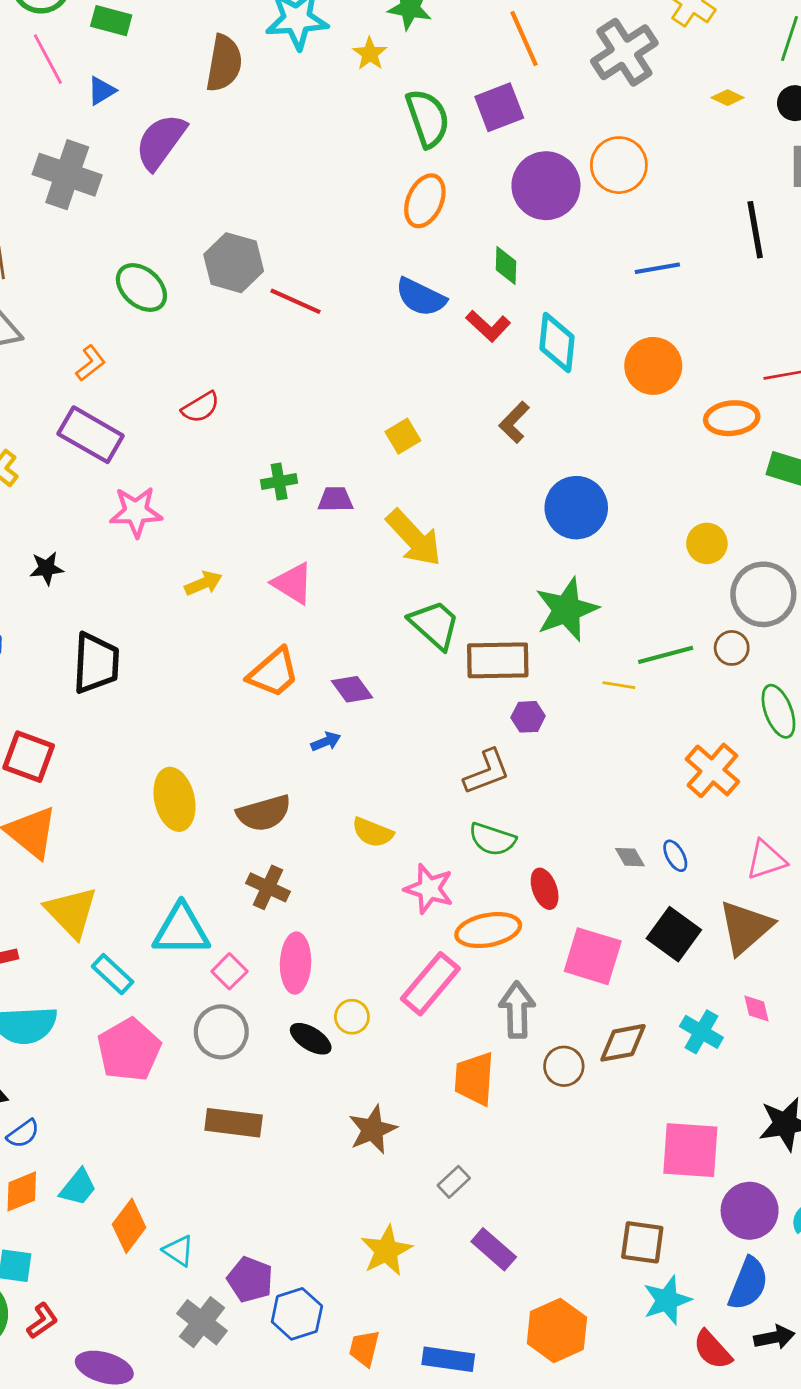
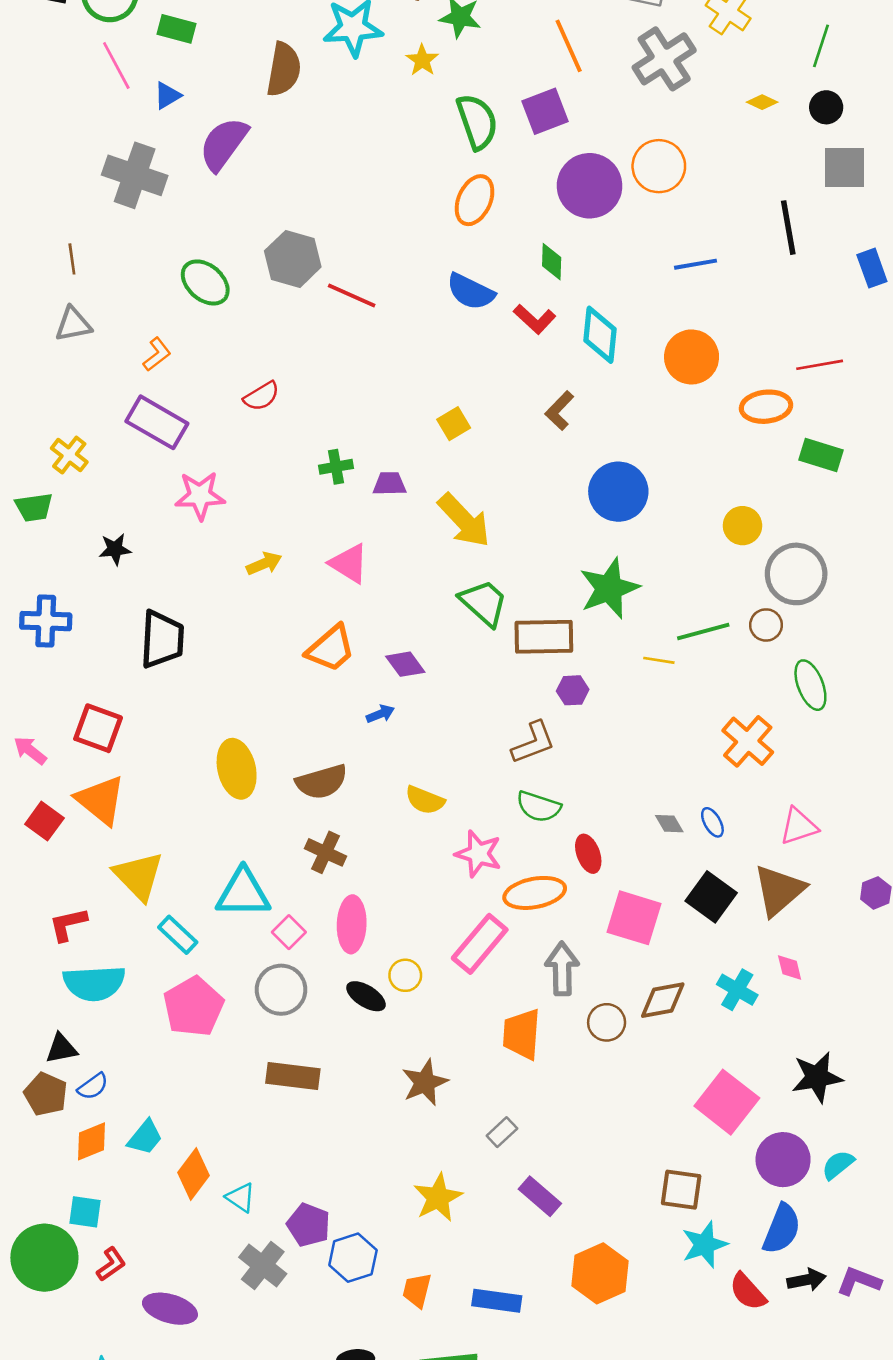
pink square: (690, 1150) -> (727, 1102), turned 34

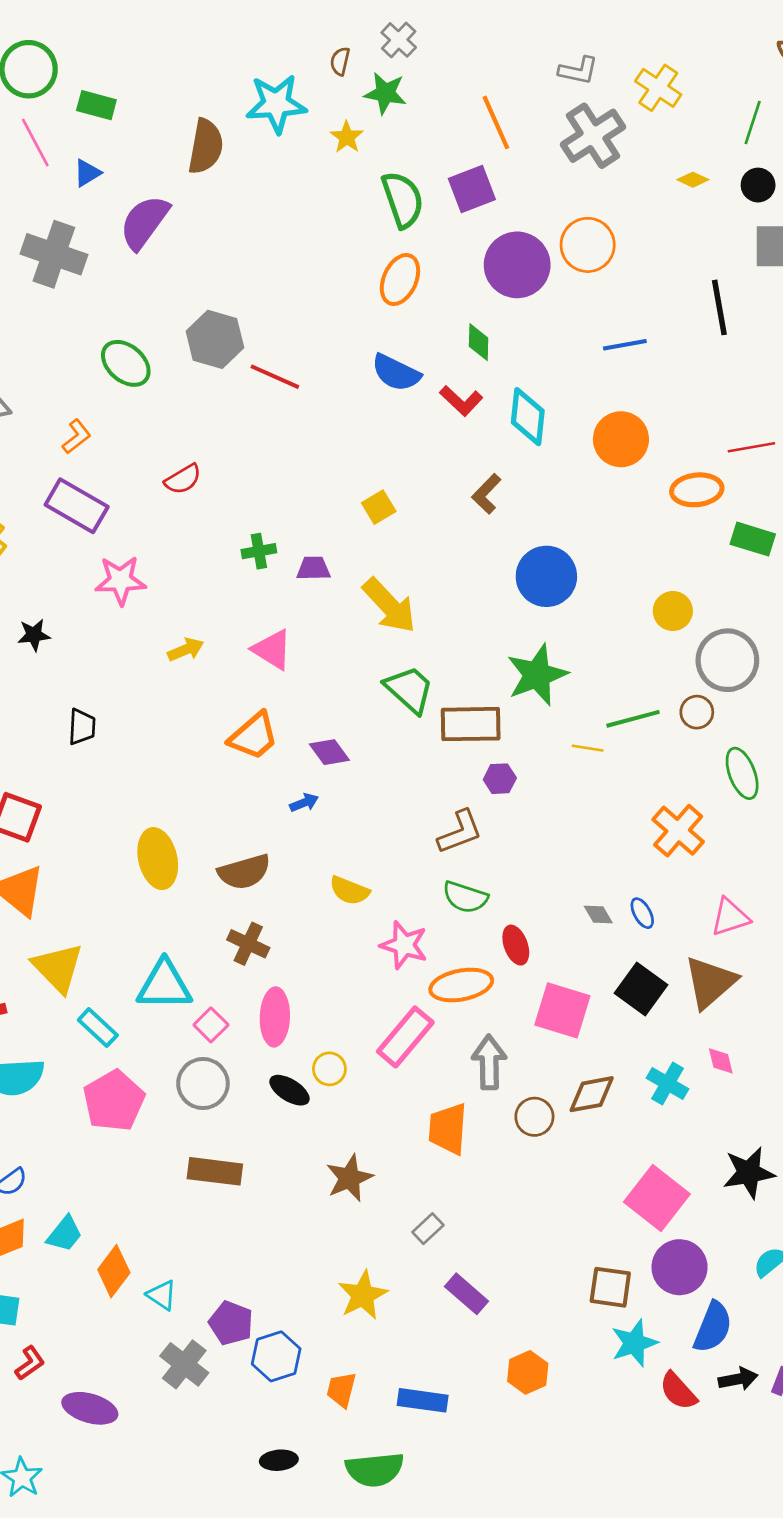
black trapezoid: (162, 639) -> (82, 727), size x0.6
purple circle: (783, 1160) -> (680, 1267), moved
orange hexagon: (600, 1273) -> (528, 1372), size x0.7

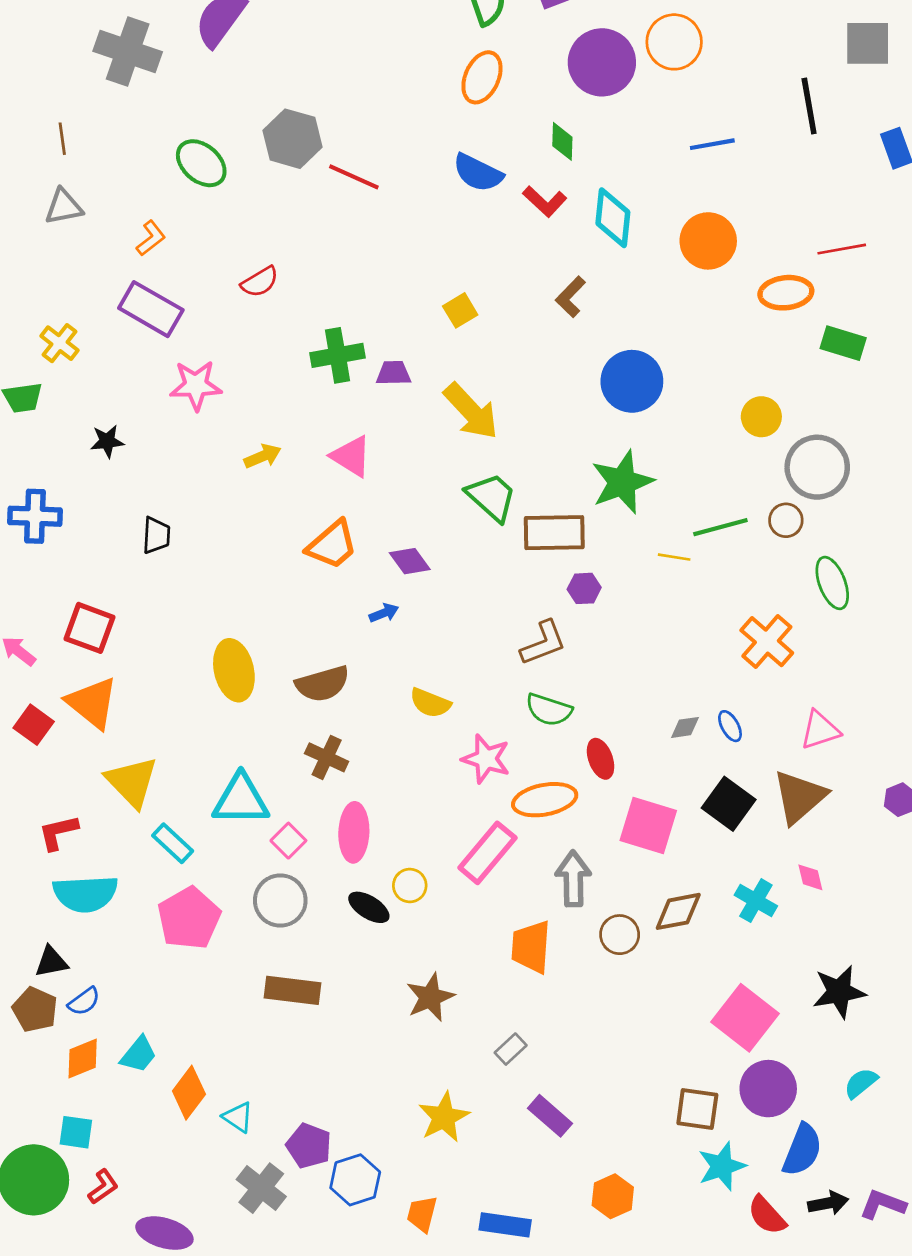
green cross: (259, 551) -> (338, 355), size x1.5
gray diamond: (598, 914) -> (685, 727), turned -68

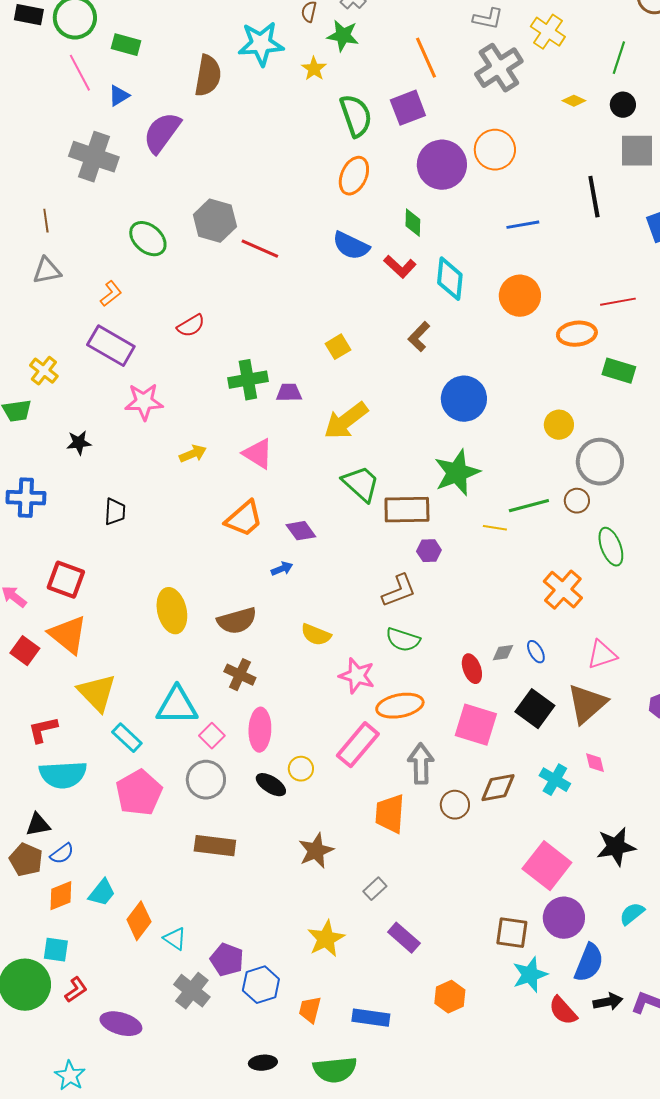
yellow arrow: (471, 411) -> (346, 421), turned 96
red ellipse: (601, 759) -> (472, 669), moved

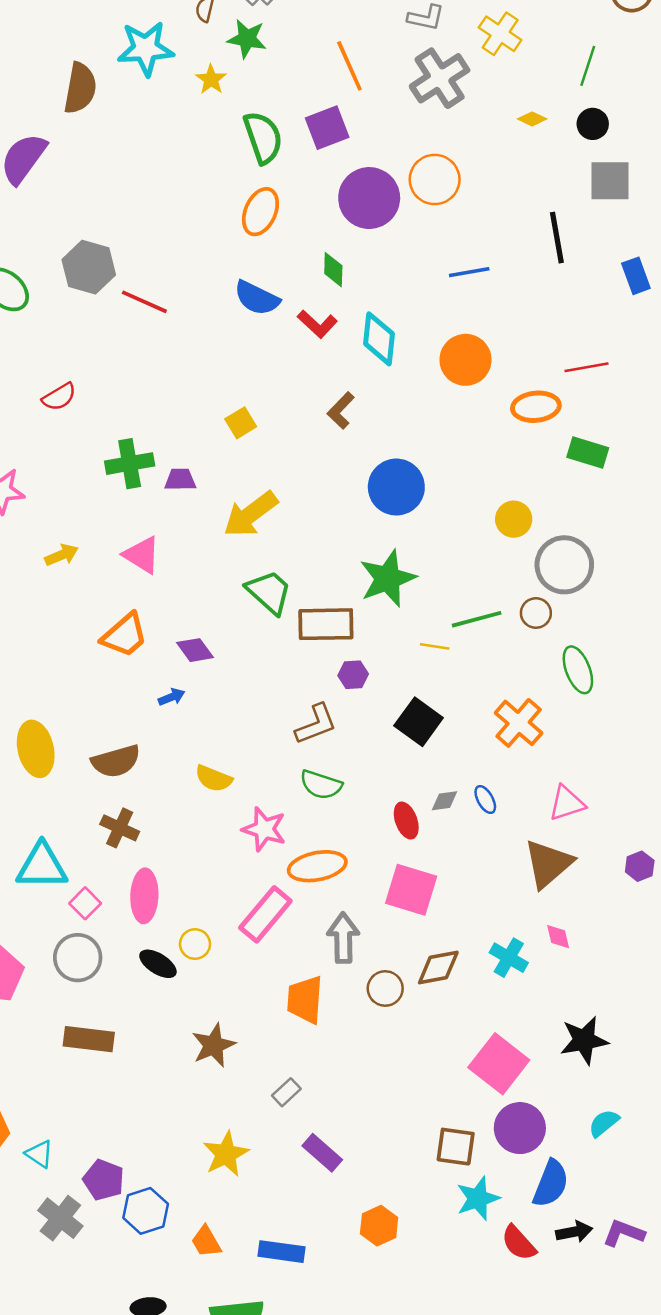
black square: (535, 709) -> (419, 722), moved
orange trapezoid: (310, 1010) -> (206, 1242), turned -44

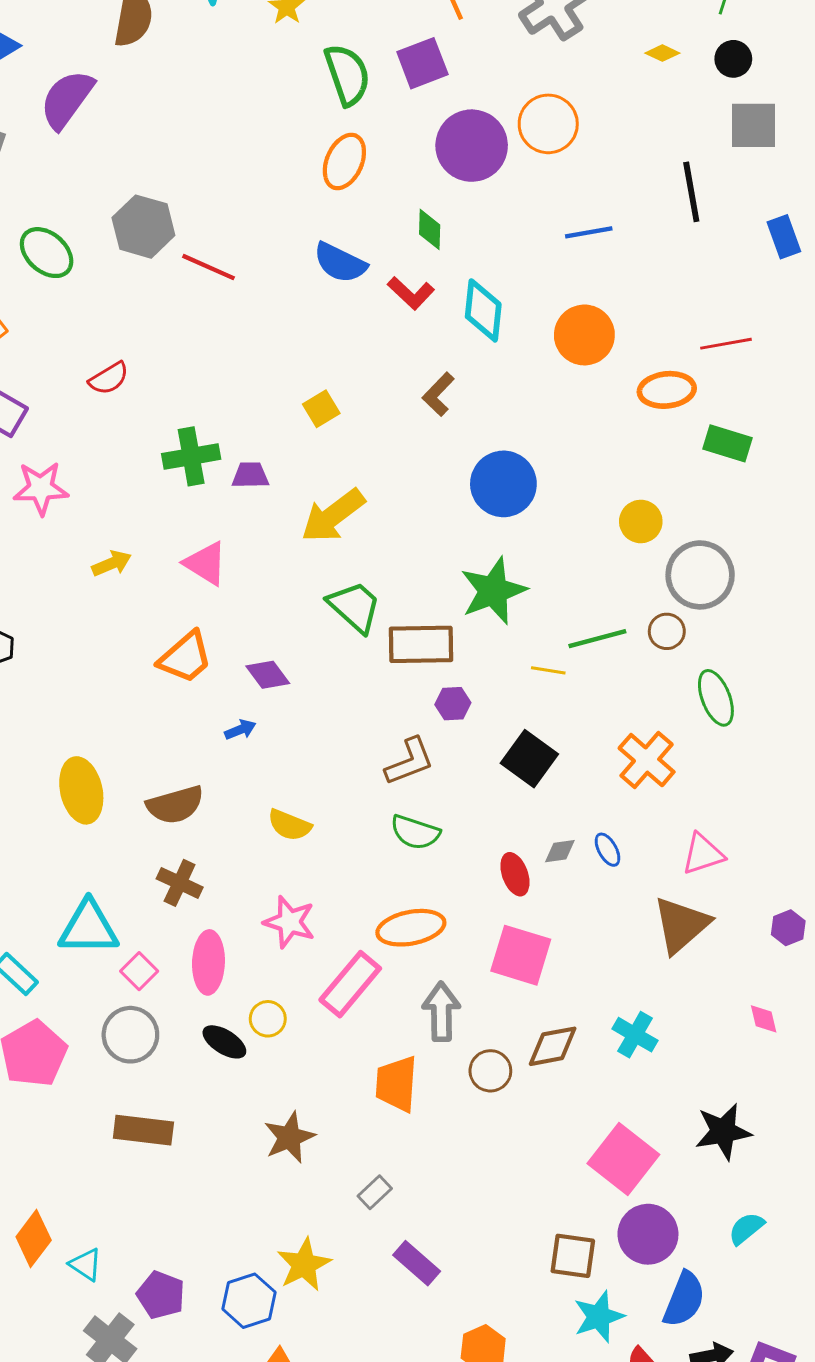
pink star: (264, 829) -> (289, 922), moved
pink diamond: (558, 937) -> (764, 1019), moved
blue hexagon: (146, 1211) -> (249, 1301), moved

